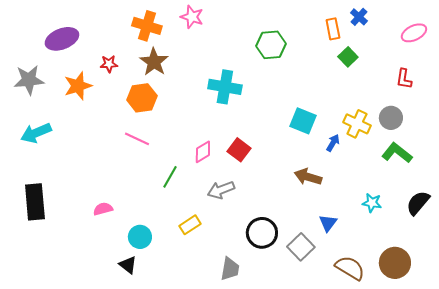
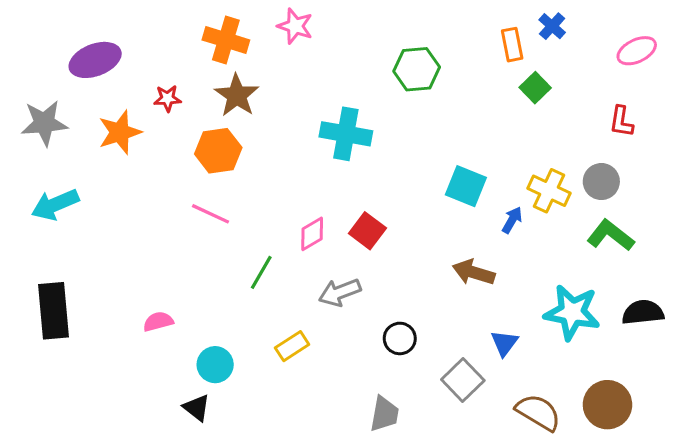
cyan star: (372, 203) -> (572, 312), size x1.8
black semicircle: (418, 203) -> (643, 312), turned 44
black circle: (262, 233) -> (400, 338), moved, size x0.7
gray trapezoid: (230, 269) -> (384, 414), moved

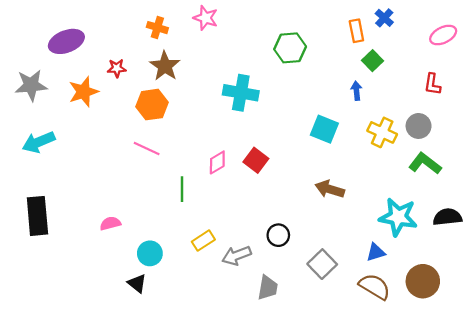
orange cross: (226, 40) -> (157, 28), size x0.7
blue arrow: (512, 220) -> (356, 91), moved, turned -36
green line: (261, 272) -> (182, 189), turned -30
gray arrow: (340, 292) -> (237, 256), moved
blue triangle: (504, 343) -> (376, 252), moved, turned 36

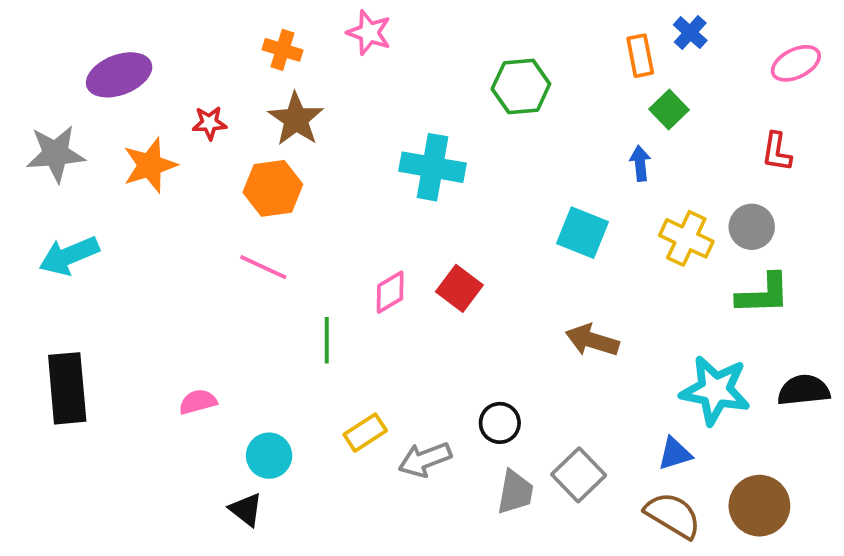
green L-shape: (425, 163) -> (763, 294), turned 140
gray trapezoid: (268, 288) -> (515, 492), moved

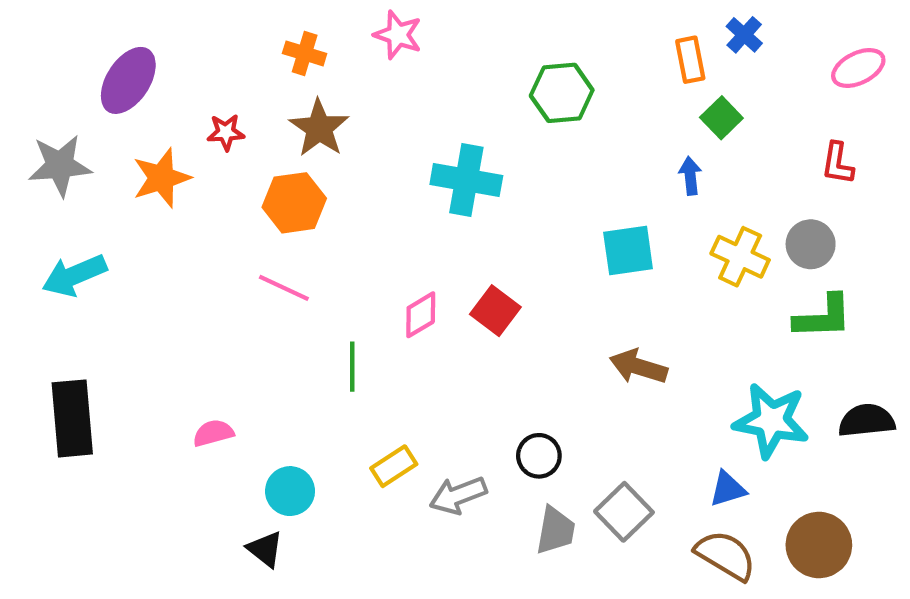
purple ellipse: (119, 75) -> (128, 80), turned -36
cyan square: (582, 233) -> (628, 250), turned -30

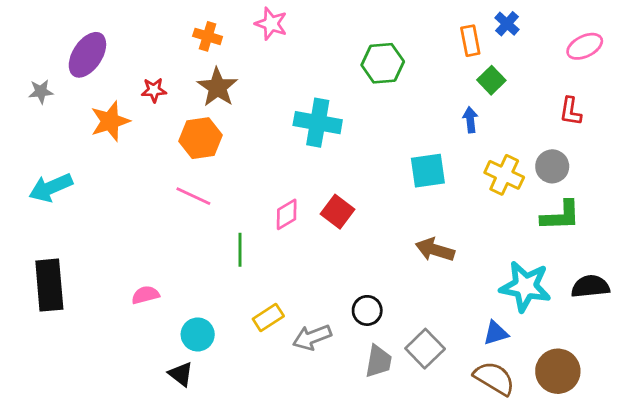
gray star: (60, 165) -> (41, 92), moved, size x0.6

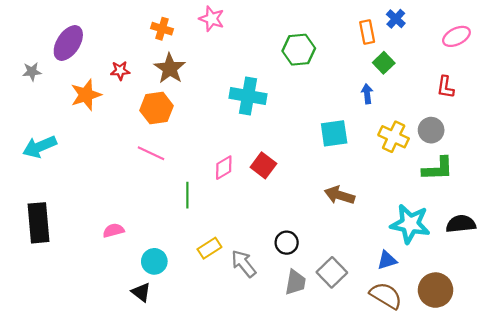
gray arrow: (312, 337) -> (244, 264), turned 72

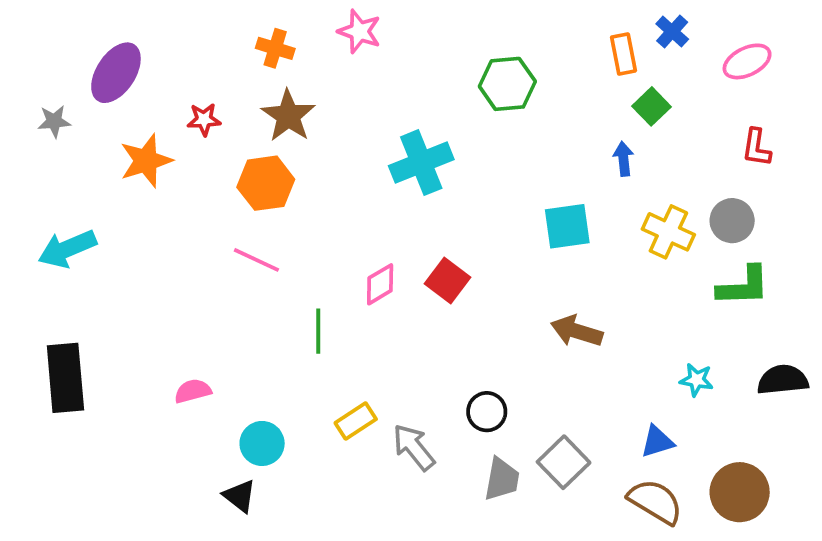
pink ellipse: (456, 36) -> (747, 61), moved
cyan cross: (248, 96) -> (421, 163), turned -32
cyan star: (410, 224) -> (697, 380), size x0.5

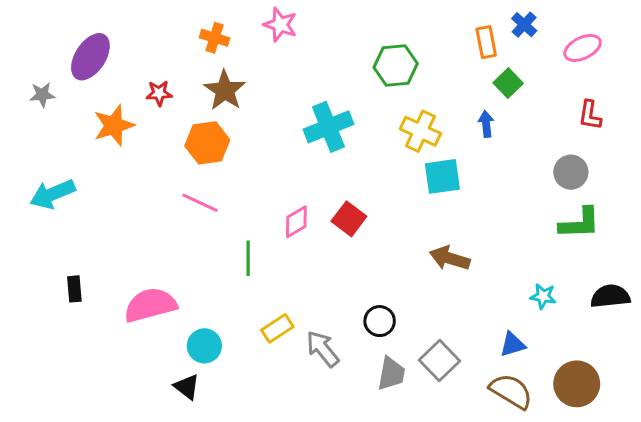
yellow cross: (668, 232) -> (420, 131), moved
black rectangle: (65, 378) -> (74, 289), moved, size x0.5
pink semicircle: (193, 391) -> (150, 305), size x1.8

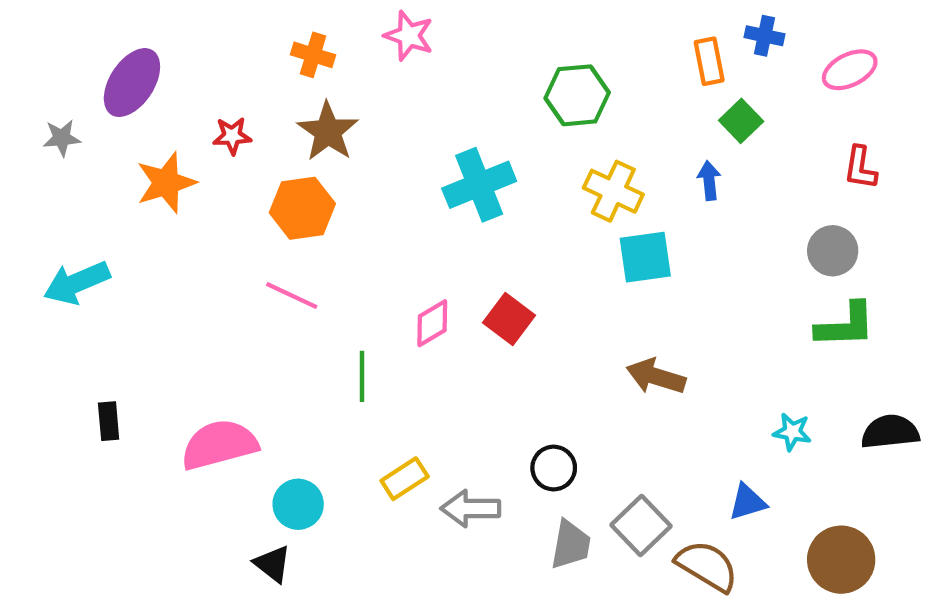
blue cross: (524, 25) -> (765, 36), turned -30
gray arrow: (323, 349) -> (471, 508), turned -51
brown semicircle: (511, 391) -> (707, 566), moved

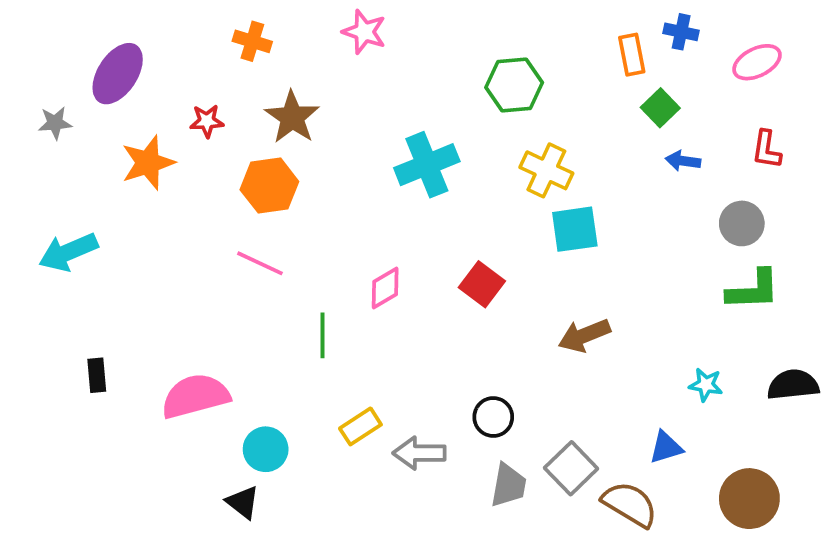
orange cross: (313, 55) -> (252, 41), moved
blue arrow: (709, 181) -> (683, 161), moved, turned -76
red square: (509, 319) -> (482, 284), moved
brown arrow: (656, 376) -> (584, 335), turned -39

